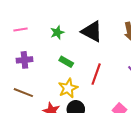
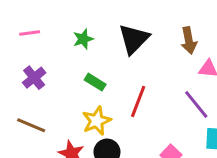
black triangle: (92, 31) -> (134, 39), turned 45
purple cross: (24, 60) -> (34, 78), turned -35

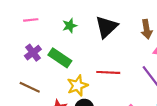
green rectangle: (95, 82) -> (60, 58), moved, size x1.5
red line: (138, 101) -> (108, 72), turned 70

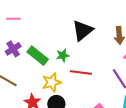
green star: (70, 26) -> (63, 55), moved

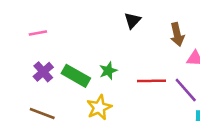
black triangle: (83, 30) -> (132, 20), moved, size x0.6
red line: (81, 72) -> (151, 81), moved

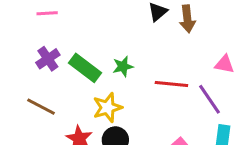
brown arrow: (177, 34) -> (187, 19), moved

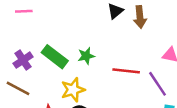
purple cross: (48, 59) -> (23, 60), moved

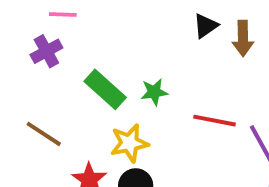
purple cross: (23, 60) -> (46, 51), moved

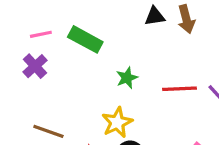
black triangle: (205, 26) -> (155, 16), turned 40
green rectangle: (105, 89) -> (85, 39), moved

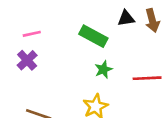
green rectangle: (85, 39) -> (93, 36), moved

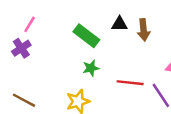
pink line: (32, 34) -> (30, 24), turned -56

